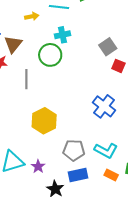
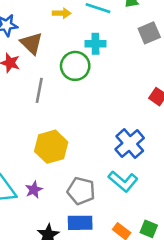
brown triangle: (13, 44) -> (31, 43), turned -36
gray square: (108, 47) -> (149, 33), moved
cyan L-shape: (106, 150) -> (123, 181), moved
purple star: (38, 166) -> (34, 190), moved

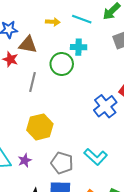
brown triangle: (31, 43) -> (28, 45), turned -36
blue cross: (130, 144) -> (105, 106), moved

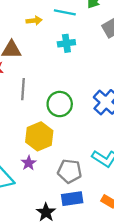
green circle: (62, 64) -> (60, 104), moved
purple star: (25, 160) -> (29, 163), moved

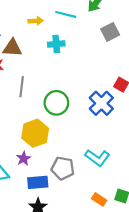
cyan cross: (66, 43) -> (56, 44), moved
blue rectangle: (72, 199) -> (38, 182), moved

